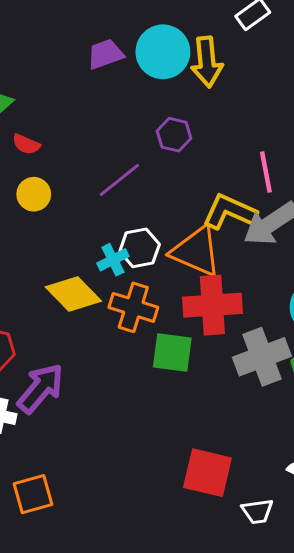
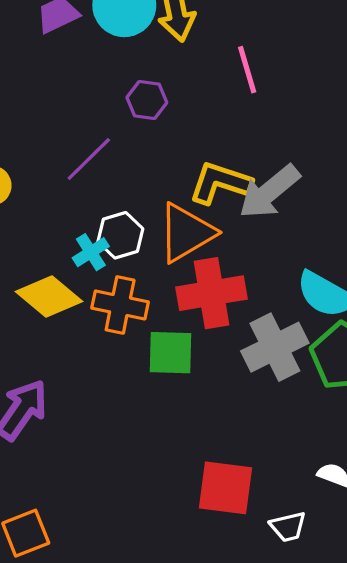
pink line: (266, 172) -> (247, 70), moved
orange triangle: (196, 251) -> (186, 233), turned -48

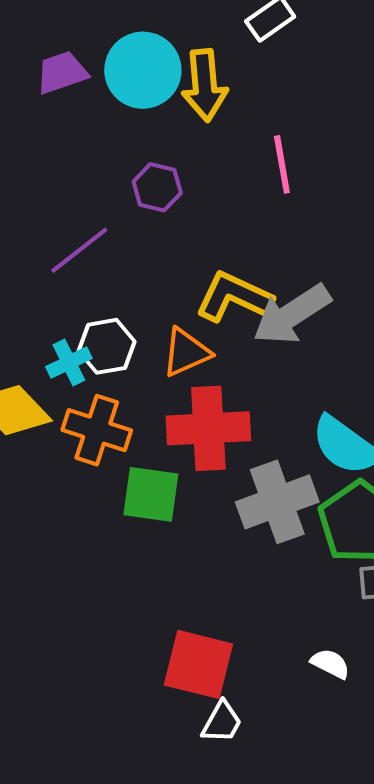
orange triangle: (186, 233) -> (186, 352), size x0.7
white trapezoid: (288, 527) -> (222, 722), moved, turned -54

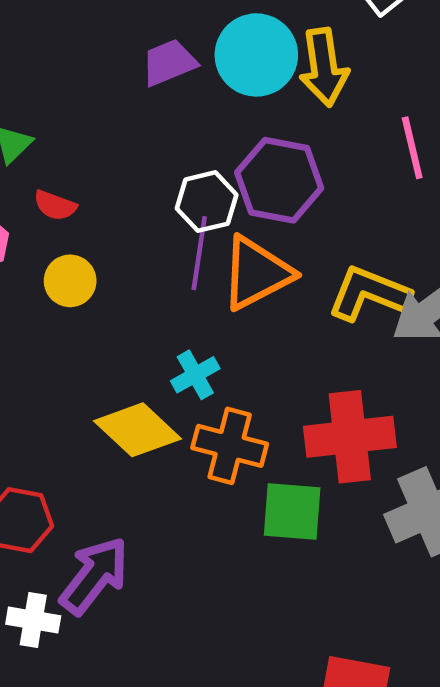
purple hexagon: (157, 187) -> (279, 180), size x1.6
purple line: (79, 250) -> (199, 253), turned -40
white hexagon: (107, 346) -> (207, 202), moved
orange triangle: (186, 352) -> (257, 273), moved, size x1.4

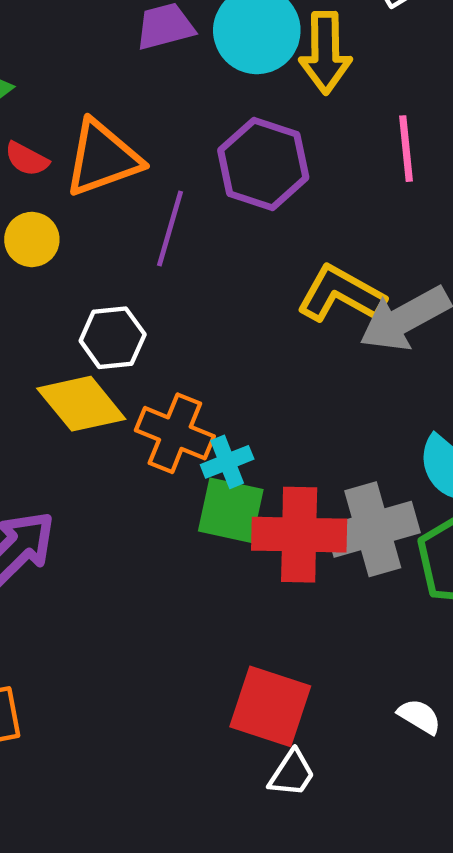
white hexagon: (207, 202) -> (113, 338), moved
orange triangle: (257, 273) -> (102, 158), moved
cyan cross: (195, 375) -> (227, 462), moved
red cross: (350, 437) -> (299, 535), moved

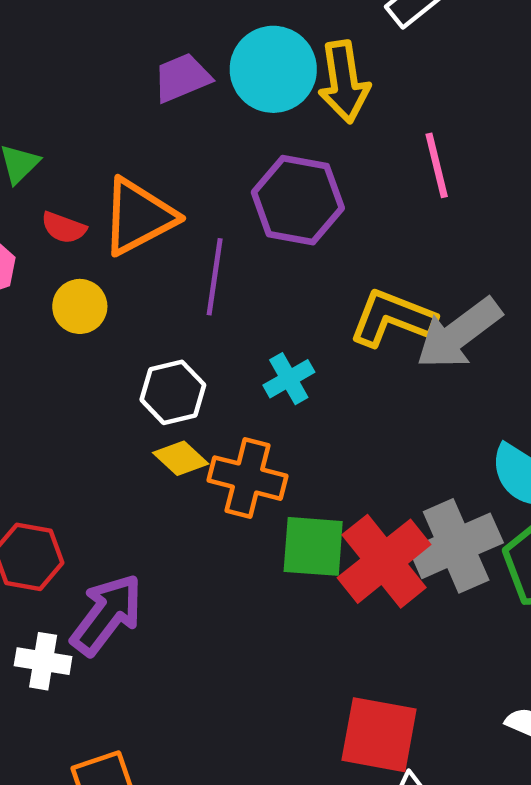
yellow diamond: (81, 404) -> (181, 458), moved, size x0.6
cyan cross: (227, 462) -> (289, 379), moved
red cross: (299, 535) -> (384, 561), turned -32

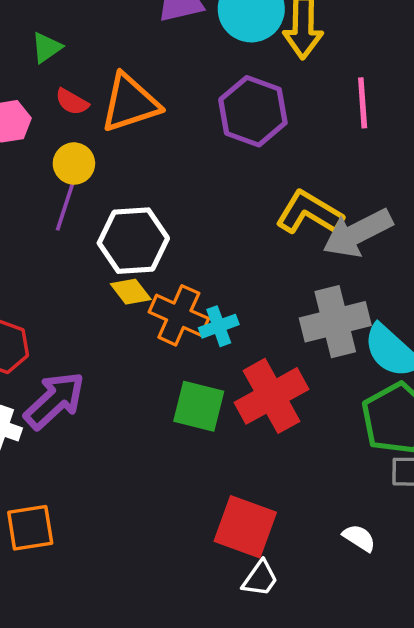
purple line: (215, 277) -> (67, 202), moved
cyan cross: (289, 379) -> (219, 326), moved
white hexagon: (173, 392) -> (133, 241), size x1.4
green square: (313, 546) -> (199, 406), moved
gray cross: (456, 546) -> (335, 322), moved

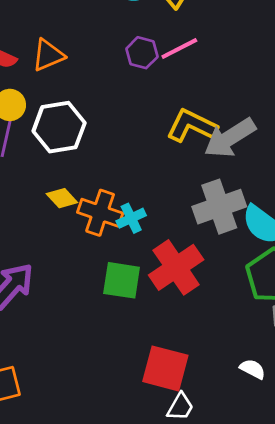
orange triangle: (130, 103) -> (48, 55), size x0.7
pink line: (363, 103) -> (179, 49), moved, turned 72
purple hexagon: (253, 111) -> (142, 53), size x0.6
white hexagon: (133, 241) -> (59, 127), moved

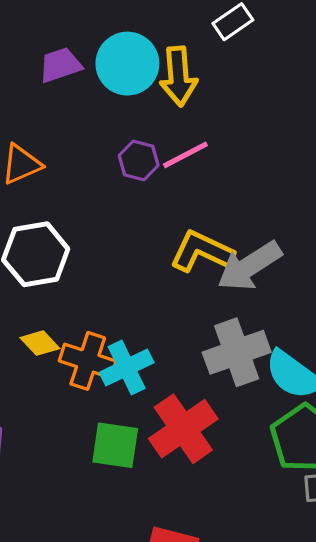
cyan cross: (131, 218) -> (127, 368), size x1.4

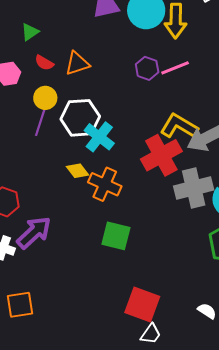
cyan cross: (127, 368) -> (99, 137), moved, turned -32
red cross: (183, 429) -> (161, 155), moved

